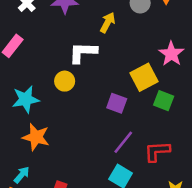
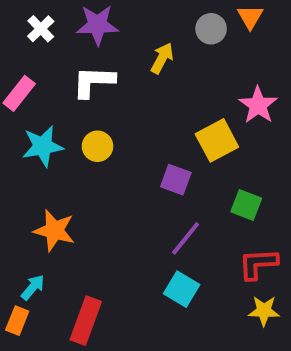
white L-shape: (83, 52) -> (94, 82), moved
cyan star: (26, 99) -> (43, 146), moved
green square: (164, 101) -> (246, 205), moved
red L-shape: (157, 151) -> (258, 264), moved

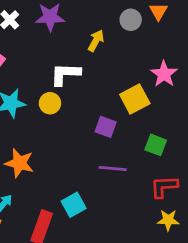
white L-shape: (94, 82) -> (65, 74), moved
purple line: (186, 238) -> (113, 169), turned 56
cyan square: (182, 289) -> (74, 205), moved, turned 30

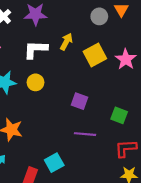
yellow arrow: (96, 41) -> (66, 42), moved
white L-shape: (65, 74) -> (35, 49), moved
yellow square: (135, 99) -> (95, 55), moved

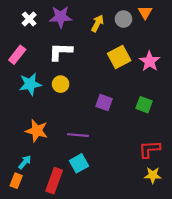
yellow arrow: (66, 42) -> (97, 23), moved
green square: (119, 115) -> (144, 105), moved
purple line: (85, 134) -> (78, 135), moved

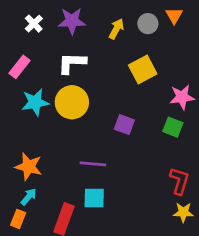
pink star: (150, 61) -> (182, 97), moved, turned 30
yellow circle: (61, 84) -> (72, 102), size x1.6
orange star: (37, 131) -> (29, 167), moved
red L-shape: (150, 149) -> (179, 181), turned 110
cyan square: (79, 163) -> (94, 198), turned 30

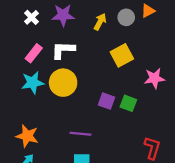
orange triangle: (174, 16) -> (148, 11), turned 32
pink rectangle: (19, 67) -> (34, 53), moved
green square: (173, 127) -> (128, 103), moved

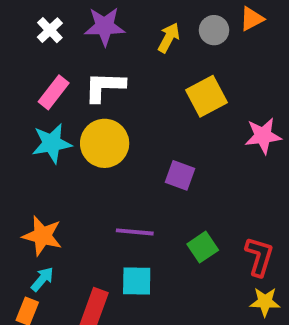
green square: (128, 103) -> (203, 247), moved, turned 35

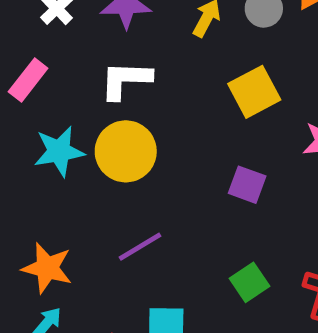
pink rectangle: (54, 92) -> (28, 80), moved
purple square: (180, 175) -> (247, 185), moved
purple line: (135, 232) -> (140, 247), moved, turned -36

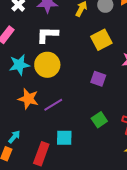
orange star: (47, 268) -> (28, 99), moved

